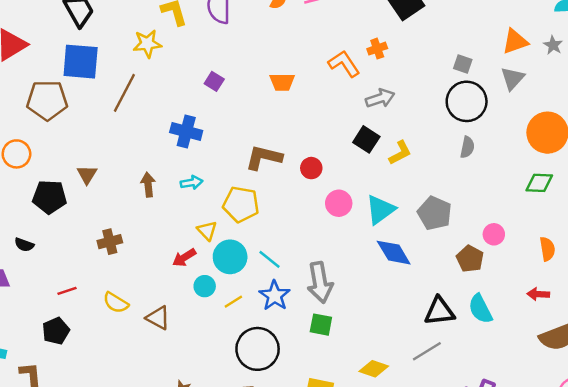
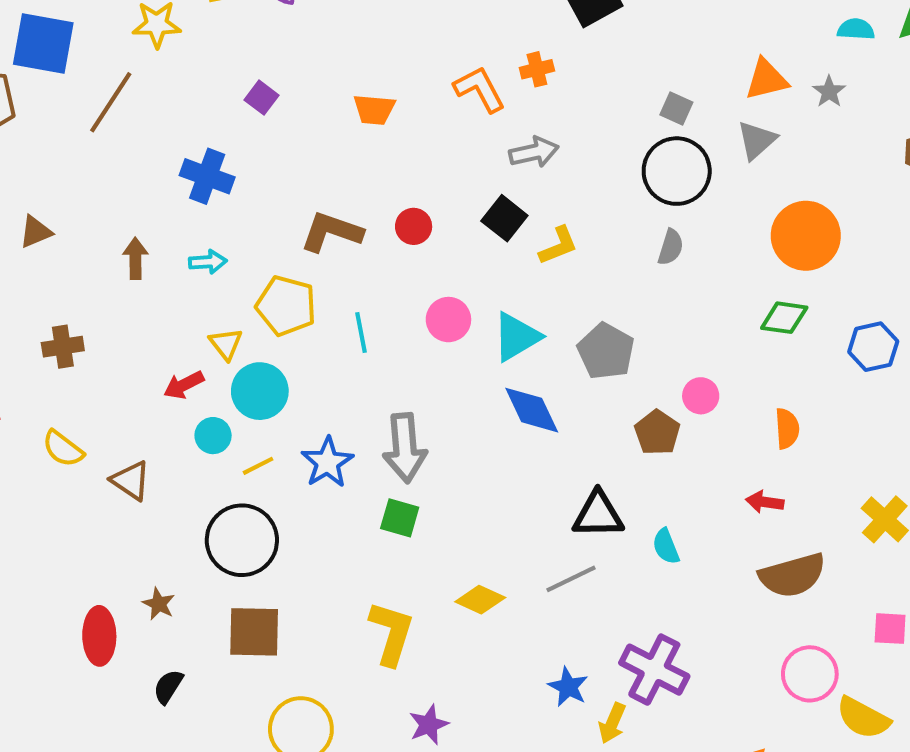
red circle: (311, 168) -> (414, 226), moved
brown triangle: (87, 175) -> (36, 232), turned 30
cyan line: (269, 259) -> (361, 332), moved, turned 35
cyan semicircle: (480, 309) -> (666, 546), moved, size x0.7
black circle: (258, 349) -> (242, 540), moved

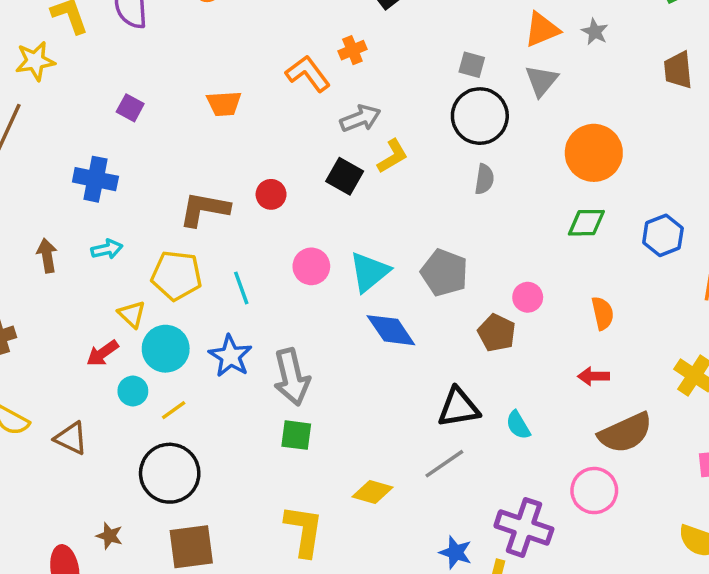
yellow L-shape: (558, 246) -> (392, 156), moved
blue star: (327, 462) -> (230, 356), moved
pink circle: (810, 674) -> (594, 491), moved

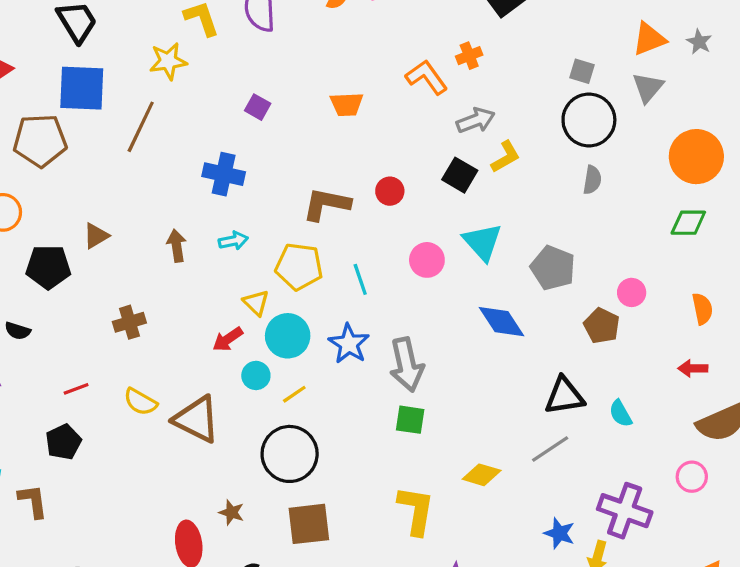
cyan triangle: (369, 272) -> (482, 242), moved, turned -33
brown triangle: (71, 438) -> (197, 419), size x1.5
pink circle: (594, 491) -> (692, 477), size x0.7

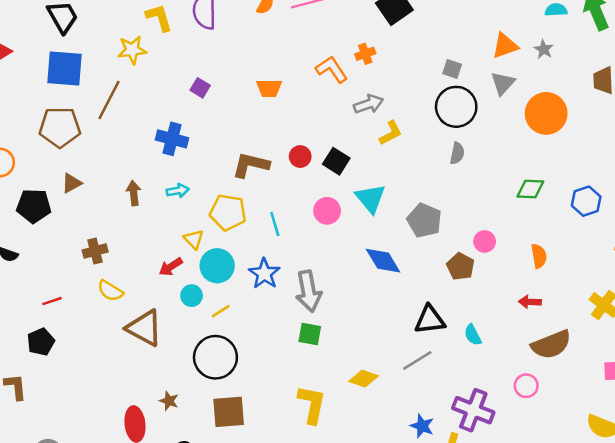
brown pentagon: (40, 141) -> (60, 127), moved
orange circle: (696, 157) -> (546, 113), moved
black square: (460, 175) -> (336, 161), moved
yellow semicircle: (140, 402) -> (110, 291), moved

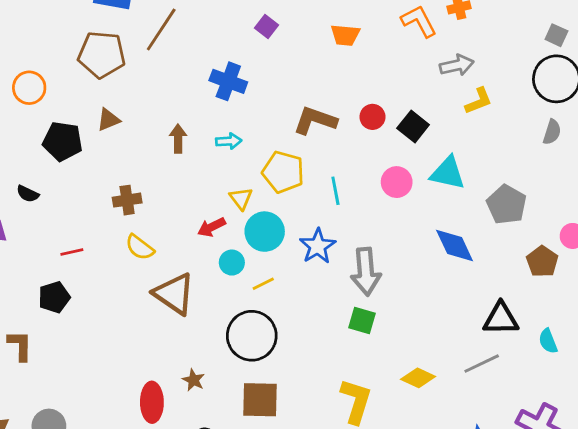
cyan triangle: (370, 198) -> (448, 173), turned -44

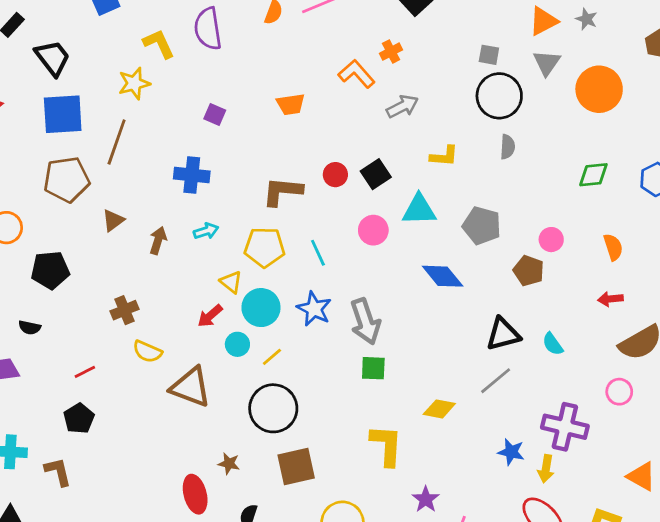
yellow L-shape: (479, 101) -> (444, 156), moved, turned 40
brown triangle: (108, 120) -> (113, 220), moved
black square: (413, 127) -> (376, 174), turned 32
brown arrow: (178, 139) -> (158, 240), turned 32

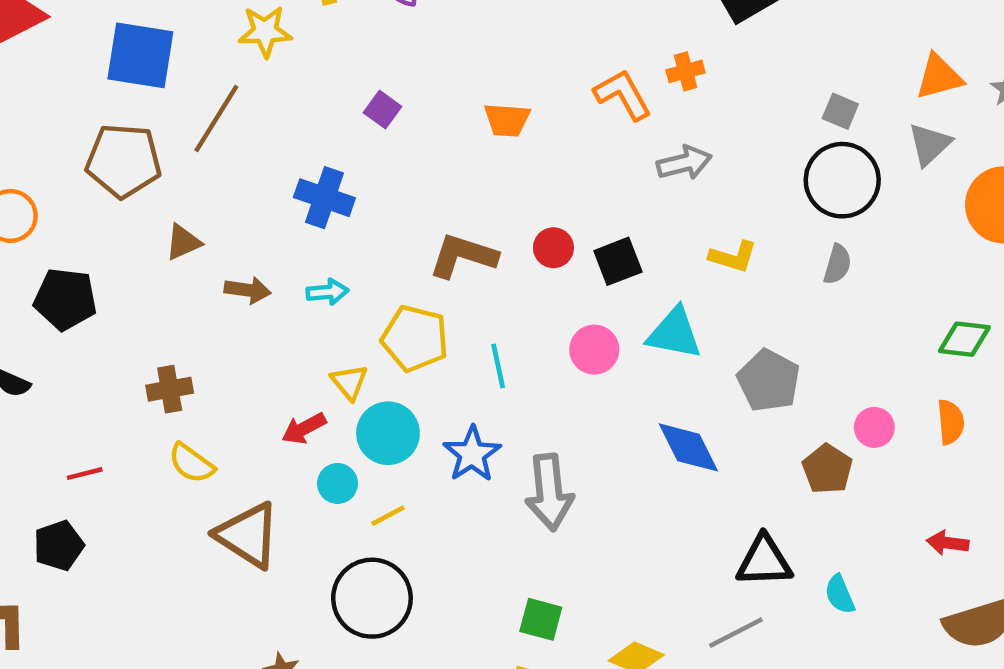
brown arrow: (158, 240) -> (248, 290), turned 68
orange semicircle: (613, 247) -> (951, 422), moved
green square: (373, 368) -> (541, 619), moved

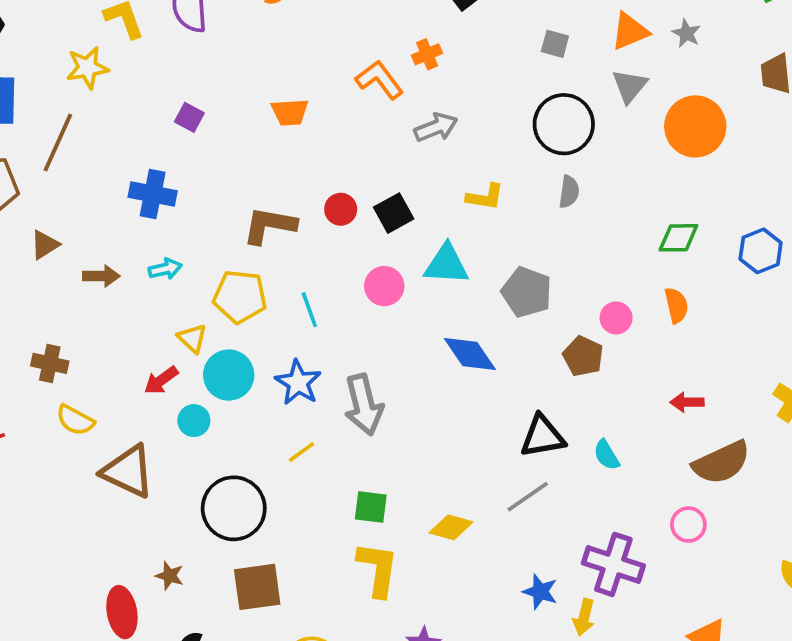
gray square: (840, 111) -> (555, 44), moved
brown cross: (170, 389) -> (50, 363), turned 30
yellow line: (388, 516) -> (301, 452), moved

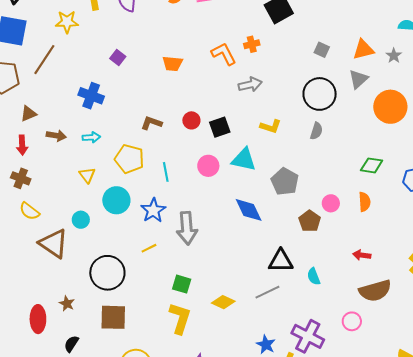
brown L-shape: (269, 225) -> (152, 123), size x0.7
yellow triangle: (192, 338) -> (87, 175), moved
red arrow: (161, 380) -> (22, 145), moved, turned -66
cyan circle: (194, 421) -> (81, 220), moved

